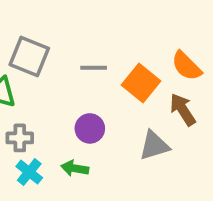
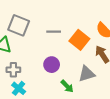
green arrow: (75, 168) -> (67, 86), moved, turned -144

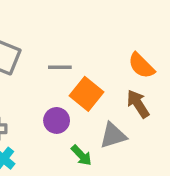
orange square: (79, 40) -> (86, 94), moved

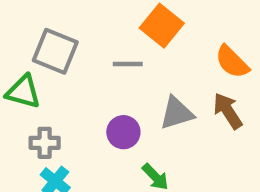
orange square: (86, 94) -> (162, 26), moved
gray triangle: (113, 135) -> (177, 113), moved

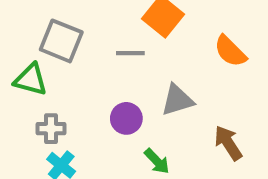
brown arrow: (228, 111) -> (228, 143), moved

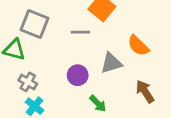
orange semicircle: (230, 51) -> (138, 46), moved
gray cross: (51, 129) -> (28, 82), turned 30

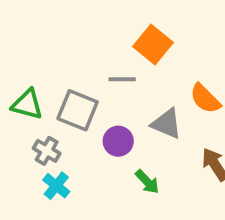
gray square: (35, 24) -> (78, 110), moved
gray triangle: (111, 63) -> (167, 124), turned 40

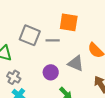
orange square: (153, 44) -> (69, 22), turned -30
gray square: (78, 110) -> (30, 35), moved

